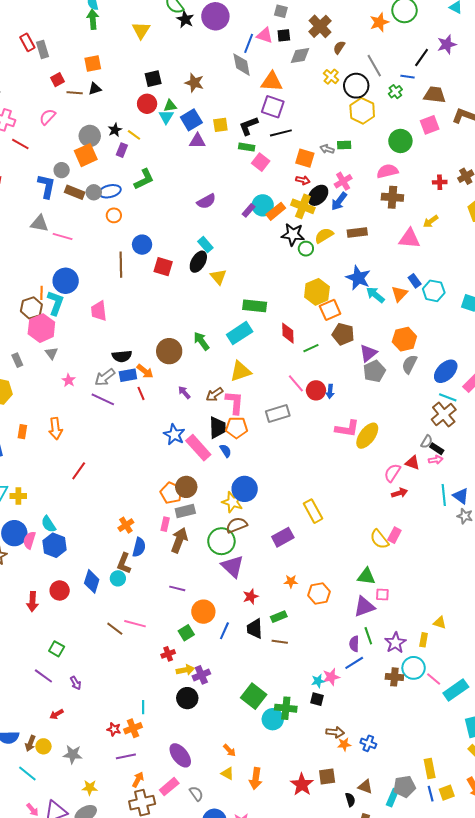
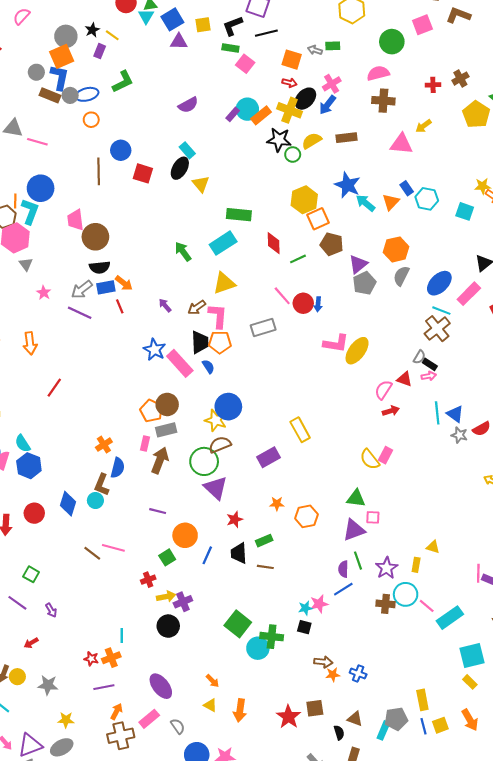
blue L-shape: (46, 186) -> (60, 77), moved
brown circle: (169, 351) -> (95, 237), moved

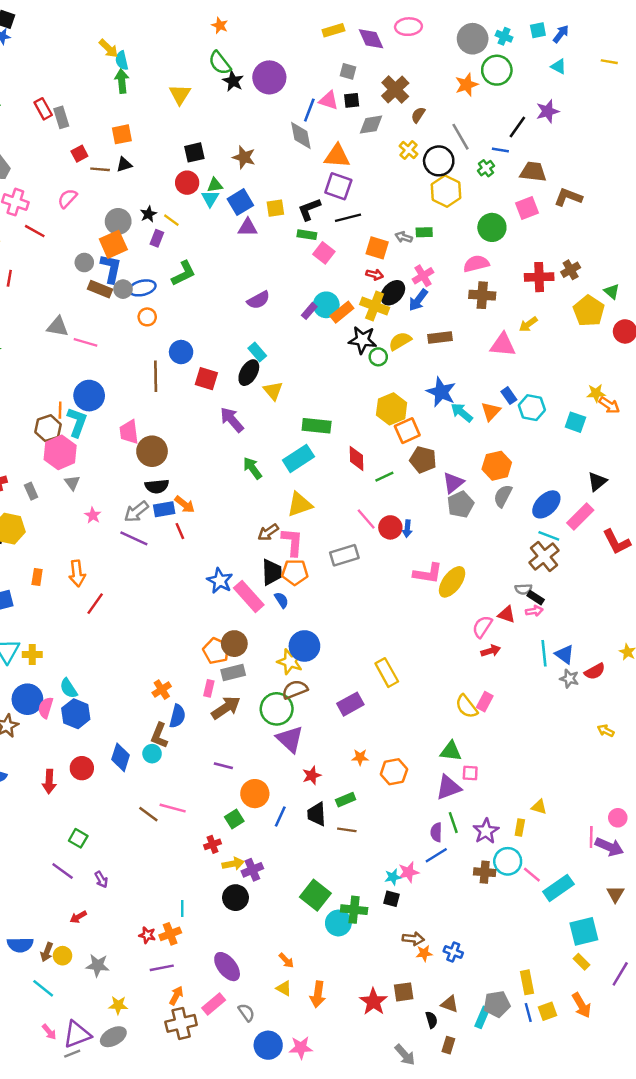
red cross: (433, 85) -> (539, 277), size x1.6
purple arrow: (165, 305) -> (232, 420), moved, size x1.6
gray semicircle: (419, 357) -> (523, 589), turned 56
red line: (54, 388) -> (95, 604), moved
brown arrow: (160, 460) -> (226, 708), turned 35

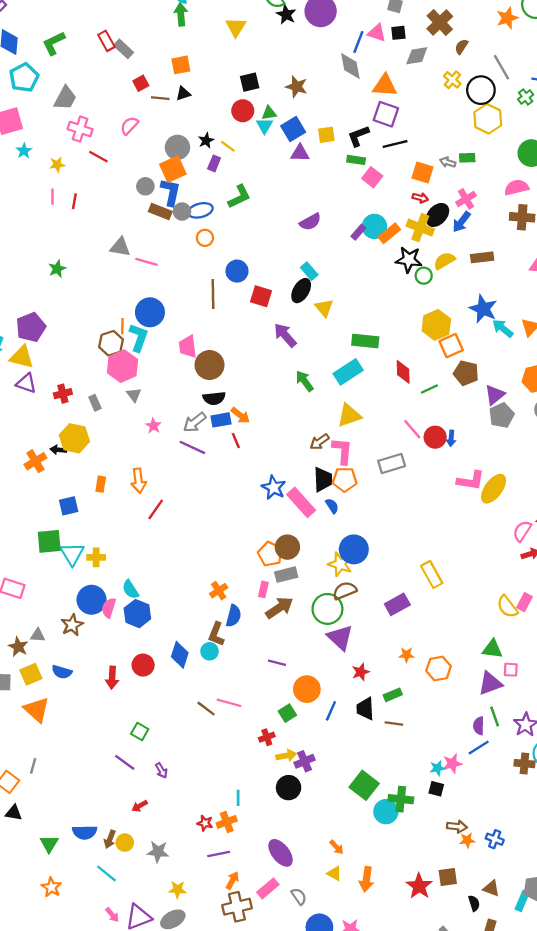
gray rectangle: (61, 117) -> (124, 49), turned -30

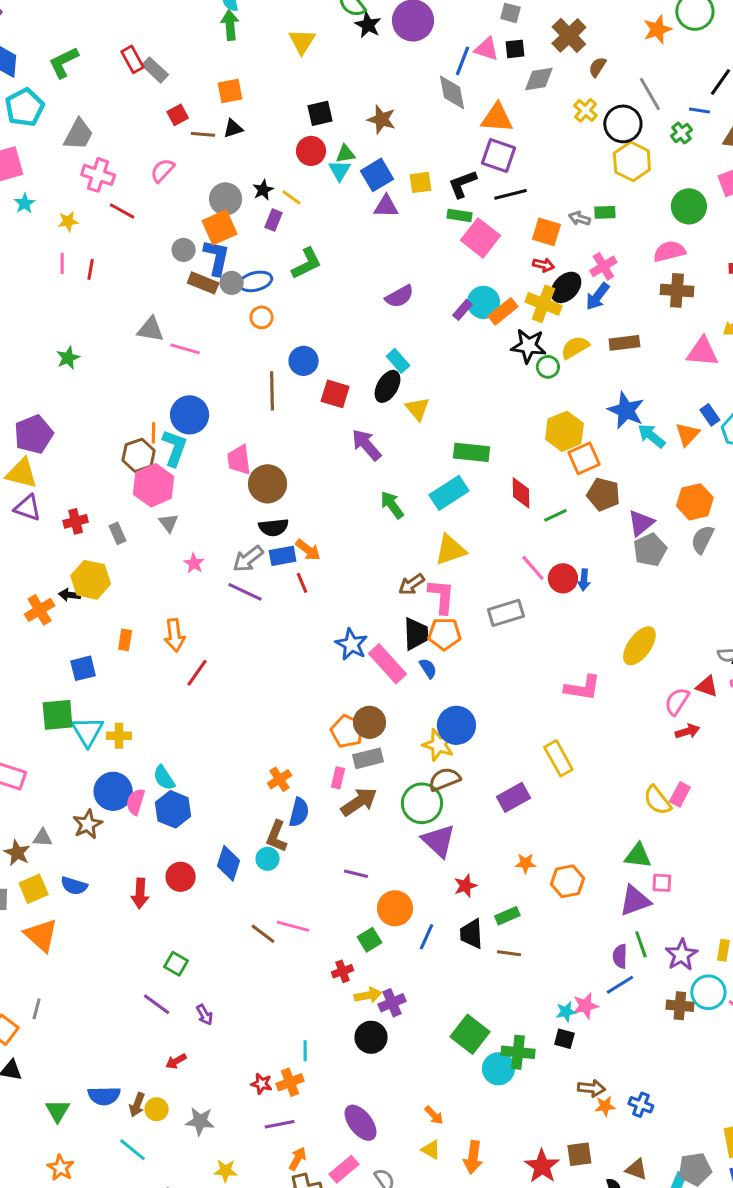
pink square: (372, 177) -> (480, 238), size x1.4
pink L-shape: (471, 481) -> (582, 688), moved

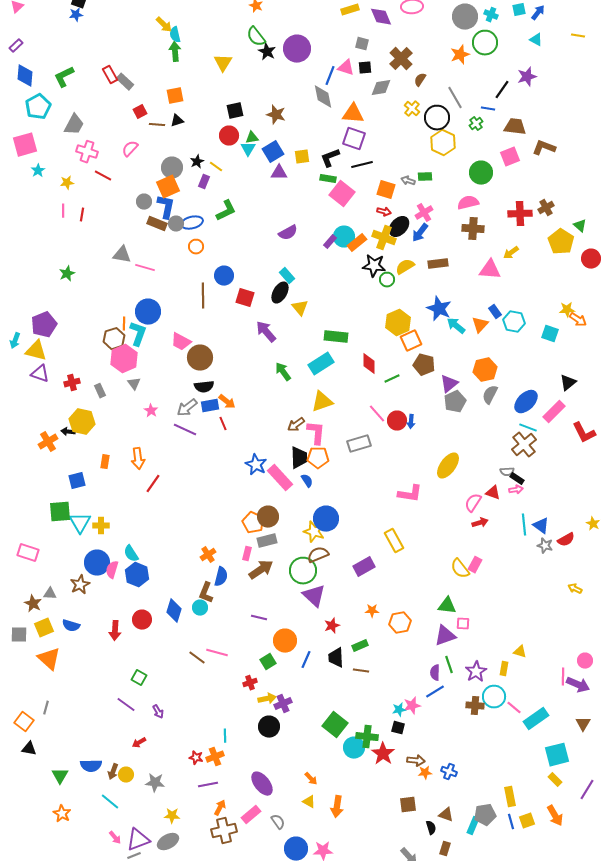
pink trapezoid: (239, 460) -> (181, 342), turned -55
red star: (542, 1166) -> (383, 754), moved

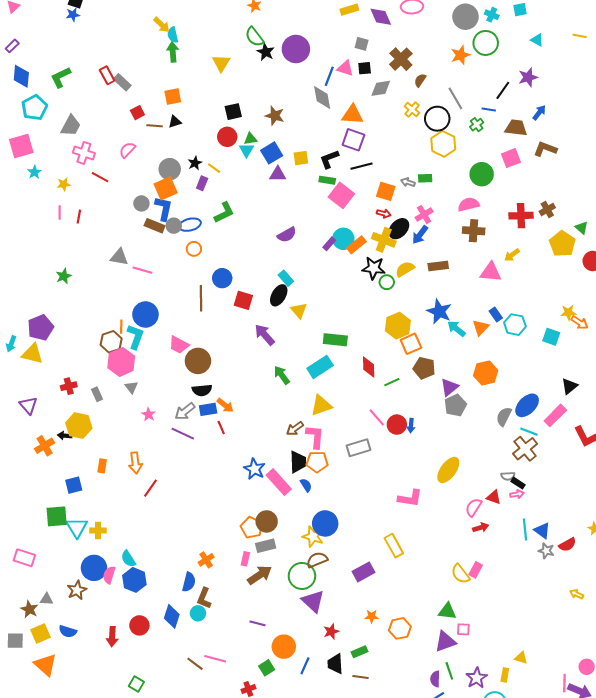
blue arrow: (538, 13) -> (539, 113), moved
purple triangle: (40, 374) -> (28, 405), moved, turned 30
gray semicircle: (490, 395) -> (504, 416), moved
blue semicircle: (221, 577) -> (189, 582), moved

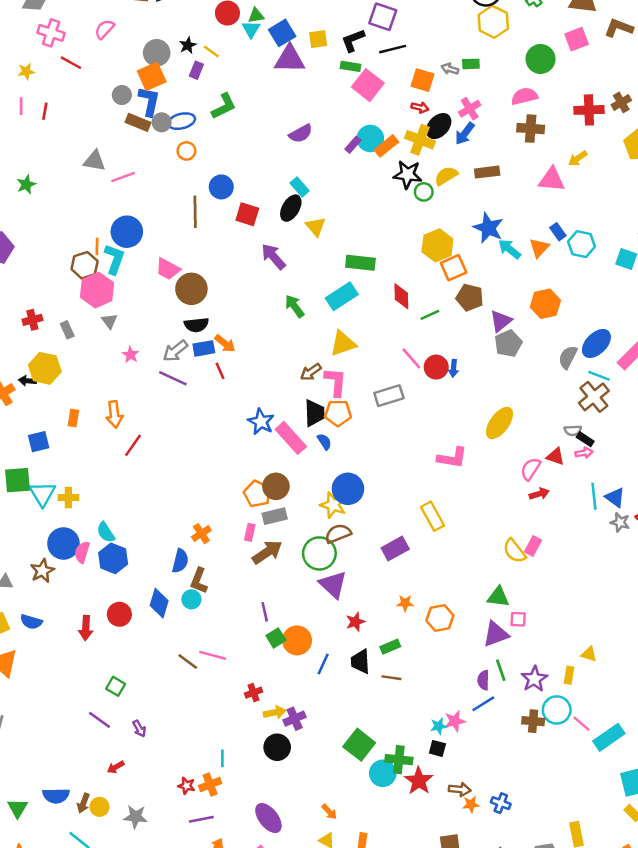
purple triangle: (278, 174) -> (290, 59), size x1.5
pink line: (142, 270) -> (123, 177), turned -36
purple line: (258, 623) -> (265, 612), turned 63
green square: (267, 668) -> (276, 638), moved

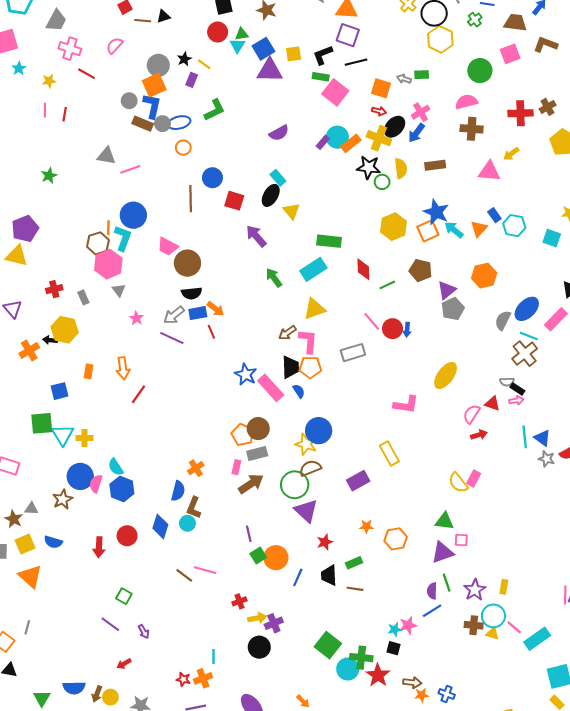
yellow semicircle: (446, 176) -> (401, 168), turned 114
orange square: (454, 268) -> (428, 231), moved
yellow triangle: (589, 654) -> (492, 634), moved

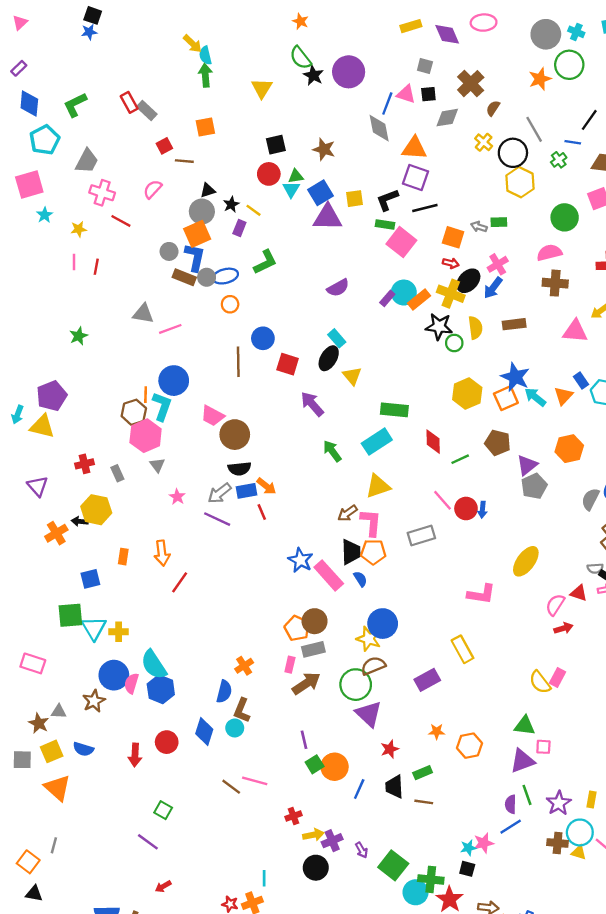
black triangle: (164, 16) -> (208, 190), moved
cyan semicircle: (116, 467) -> (154, 665), size x1.5
purple arrow: (144, 632) -> (362, 850), moved

